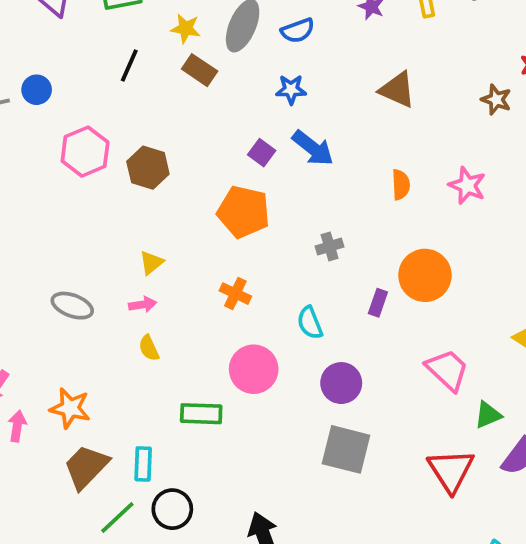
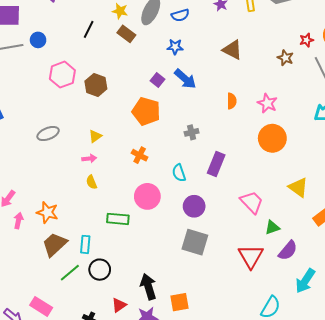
orange circle: (425, 275) -> (272, 138), moved
purple rectangle: (378, 303) -> (216, 164), size x1.6
gray ellipse: (72, 306) -> (48, 134), moved, turned -45

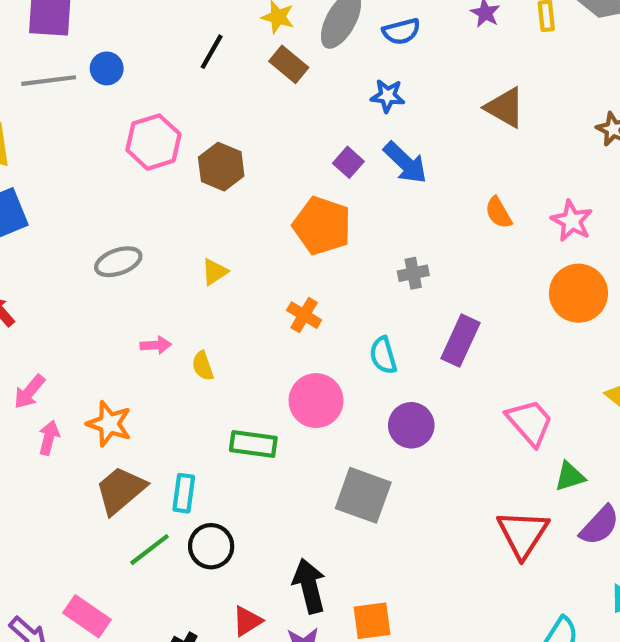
orange semicircle: (232, 101) -> (498, 213), turned 147
pink arrow: (89, 159) -> (156, 345), moved
gray square: (195, 242) -> (363, 495), moved

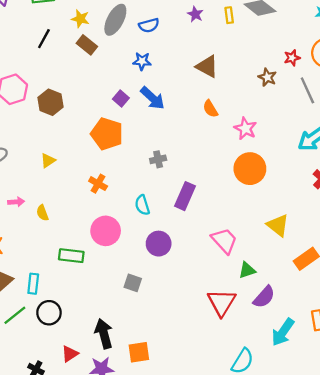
orange semicircle: (498, 213) -> (210, 109), moved
gray square: (363, 495) -> (133, 283), size x0.6

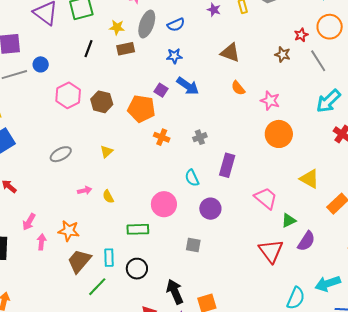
brown rectangle: (87, 45) -> (126, 49), turned -42
orange pentagon: (107, 134) -> (141, 109), moved
orange cross: (98, 184) -> (162, 137), moved
black circle: (49, 313) -> (137, 269), moved
cyan arrow: (283, 332) -> (328, 284), moved, turned 45

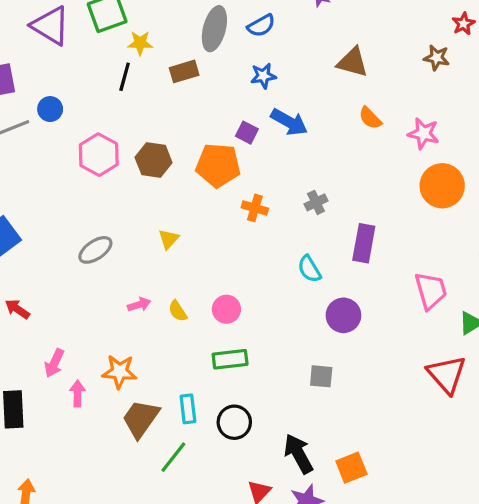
yellow star: (117, 27) -> (140, 43), moved
pink trapezoid: (266, 198) -> (431, 291), turned 40
pink circle: (164, 204) -> (226, 309), moved, size x0.7

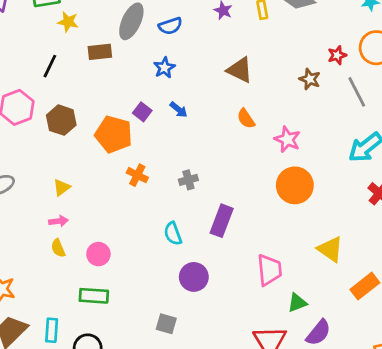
blue star: (263, 76) -> (164, 68), turned -30
black line: (125, 77) -> (50, 66), moved
blue arrow: (289, 122) -> (179, 110), size x0.6
pink arrow: (139, 305) -> (58, 221), moved

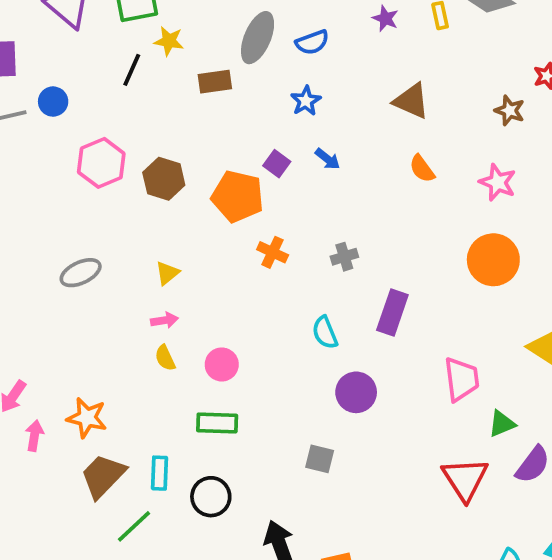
black line: (50, 66) -> (132, 70), moved
pink star: (287, 139) -> (498, 182), moved

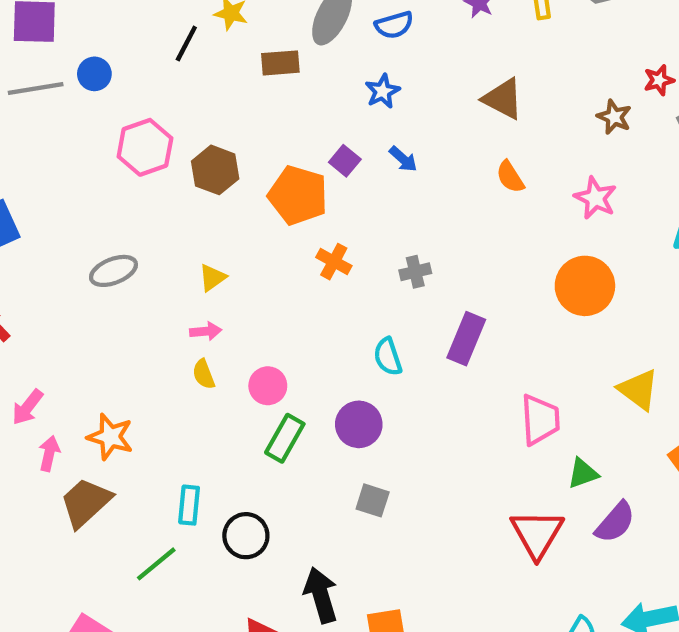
purple circle: (356, 392) -> (359, 424), moved
green rectangle: (217, 423) -> (285, 438), moved, turned -66
brown trapezoid: (103, 476) -> (86, 503), moved

